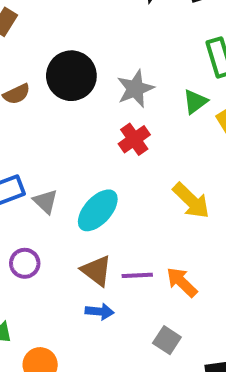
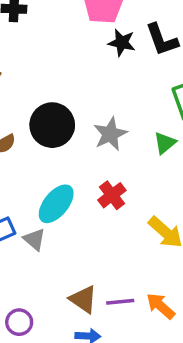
red cross: (134, 139) -> (112, 195), moved
cyan ellipse: (98, 210) -> (56, 204), moved
purple circle: (25, 263) -> (19, 322), moved

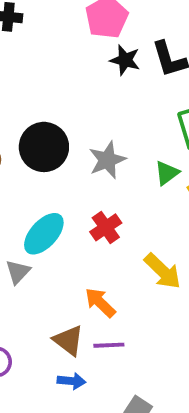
gray triangle: (34, 239) -> (18, 272), turned 30
orange arrow: (161, 306) -> (100, 303), moved

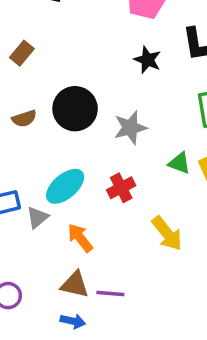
black star: (125, 60) -> (148, 60), moved
green triangle: (167, 173) -> (179, 163), moved, turned 50
orange arrow: (100, 303) -> (80, 238), moved
brown triangle: (68, 340) -> (75, 285), turned -32

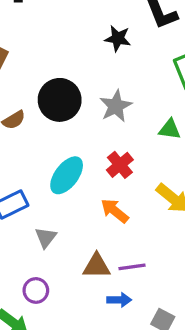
gray triangle: (38, 217) -> (46, 238), moved
orange arrow: (80, 238) -> (115, 211), moved
blue arrow: (73, 321) -> (119, 300), moved

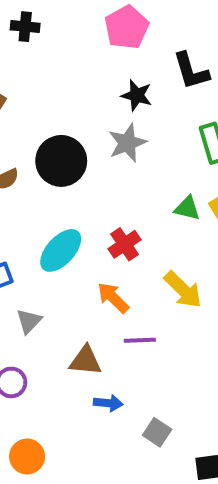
gray star: (116, 106) -> (127, 143), moved
purple line: (132, 267) -> (140, 340), moved

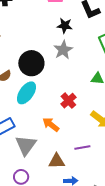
cyan ellipse: (61, 250) -> (26, 93), moved
orange arrow: (113, 298) -> (51, 125), moved
gray triangle: (29, 321) -> (26, 145), size x1.6

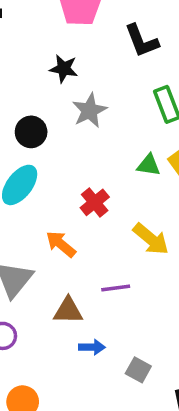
black star: (65, 26) -> (64, 69), moved
black circle: (31, 63) -> (31, 132), size x0.7

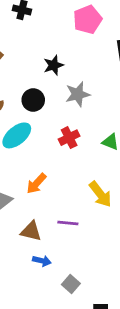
black star: (64, 69) -> (54, 65), moved, turned 30
red cross: (95, 202) -> (69, 138), moved
orange arrow: (61, 244) -> (36, 183), turned -100

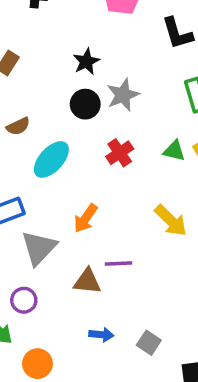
black circle: (33, 100) -> (85, 104), moved
purple line: (68, 223) -> (119, 263), moved
blue arrow: (42, 261) -> (101, 335), moved

